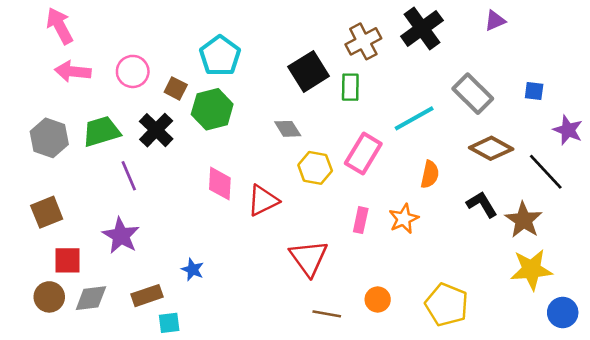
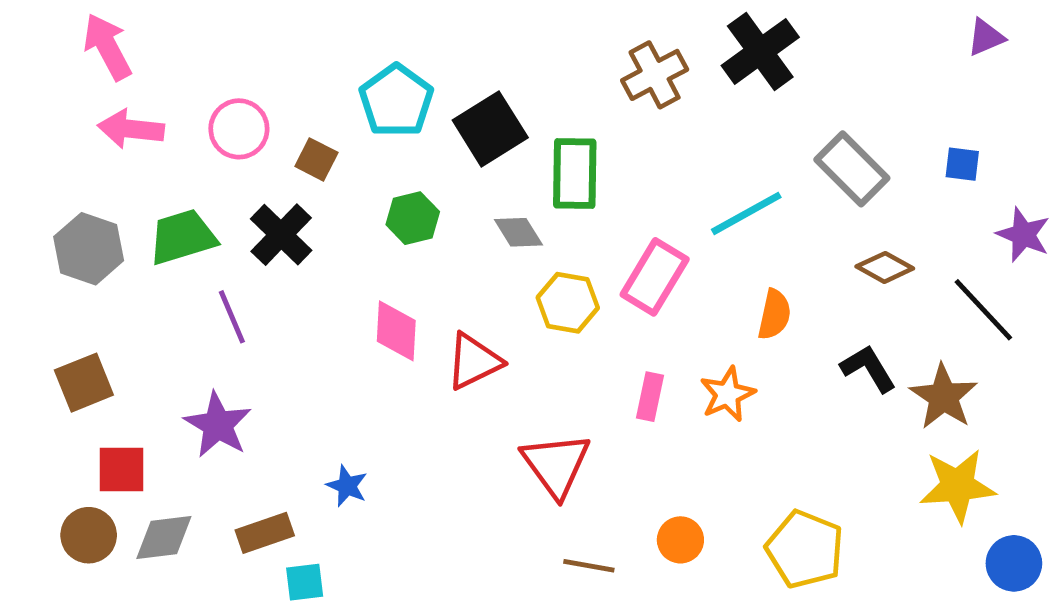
purple triangle: (495, 21) -> (986, 37), moved
black square: (309, 71) -> (490, 129), moved
green rectangle: (350, 87) -> (575, 174), moved, size x1.4
green hexagon: (212, 109) -> (413, 218), moved, size x0.7
brown diamond: (491, 148) -> (885, 267), size x0.7

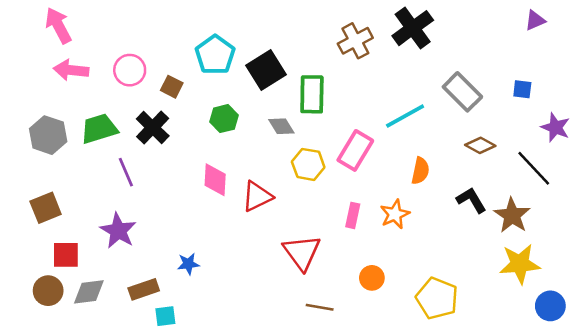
blue star: (347, 486) -> (188, 264), turned -30
orange circle: (680, 540) -> (372, 278), moved

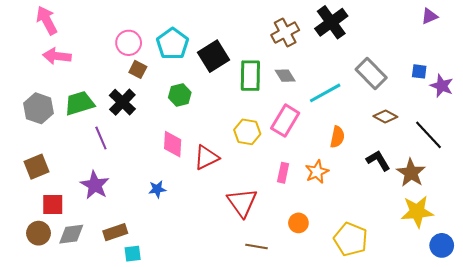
pink circle: (130, 70) -> (129, 43), moved
gray diamond: (281, 126) -> (285, 76), moved
purple star: (555, 127) -> (442, 86), moved
blue star: (188, 264) -> (157, 189), moved

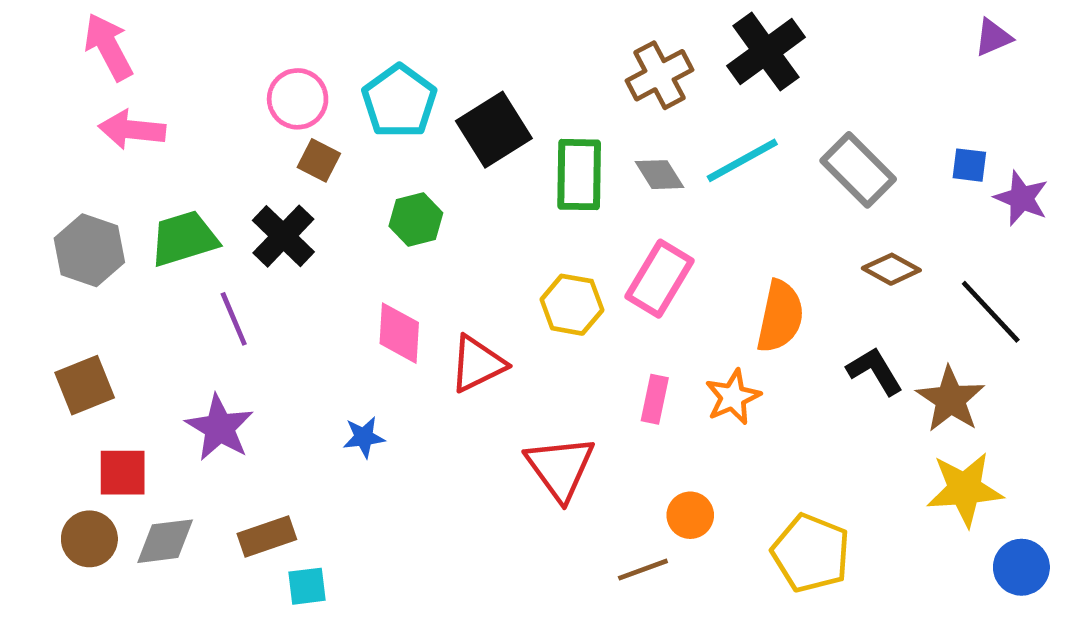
cyan line: (325, 93) -> (742, 160), moved
orange semicircle: (337, 137) -> (780, 316), size x1.4
brown line: (256, 246) -> (643, 570), moved, turned -30

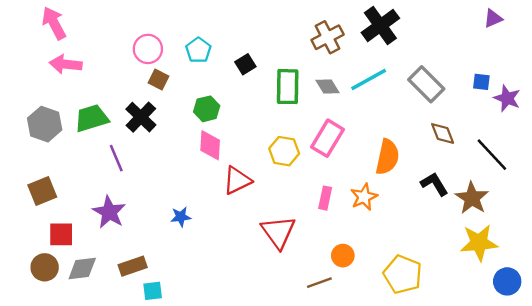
cyan pentagon: (399, 101) -> (198, 50), size x0.7
black square: (494, 130) -> (245, 64), size x0.6
brown diamond: (891, 269) -> (443, 133), turned 40
pink diamond: (399, 333) -> (210, 145), moved

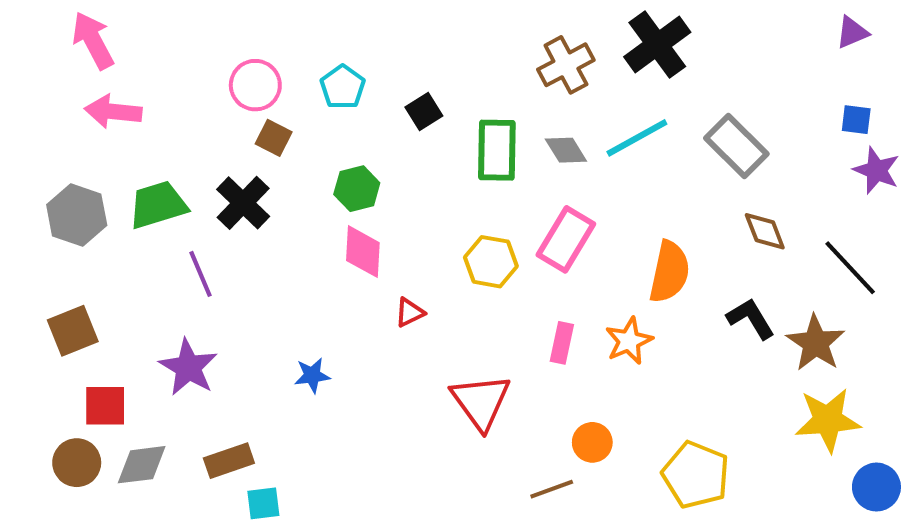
blue square: (481, 82) -> (856, 120), moved
red triangle: (237, 180) -> (410, 312), size x0.6

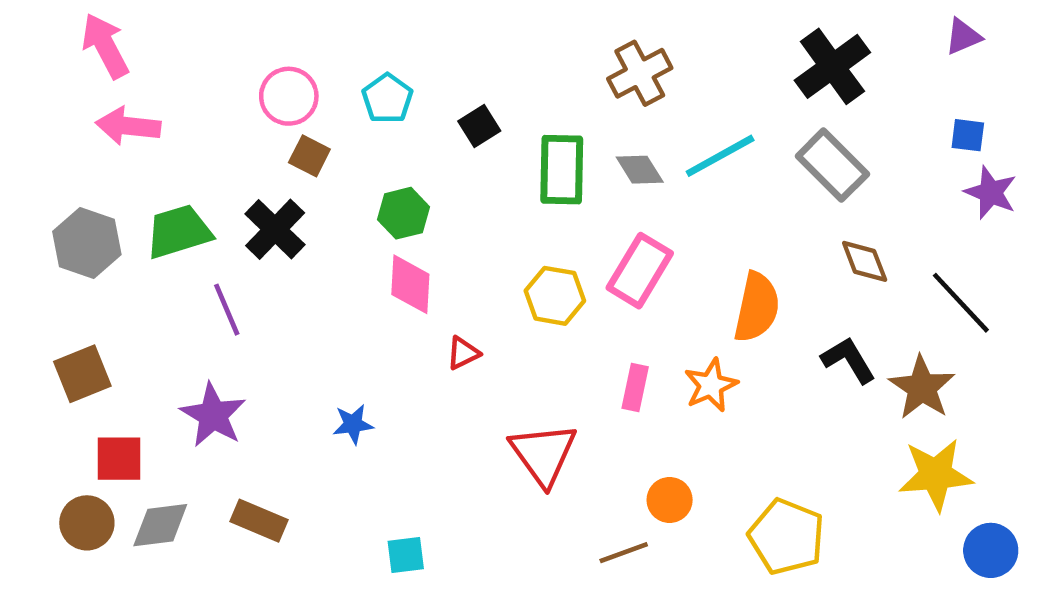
black cross: (657, 45) -> (832, 66), moved
brown rectangle: (229, 461) -> (259, 521), turned 42
cyan square: (263, 503) -> (406, 555), moved

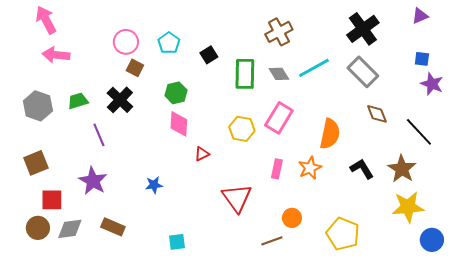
green trapezoid: (179, 232) -> (78, 101), size x0.7
black L-shape: (848, 360) -> (362, 169), moved

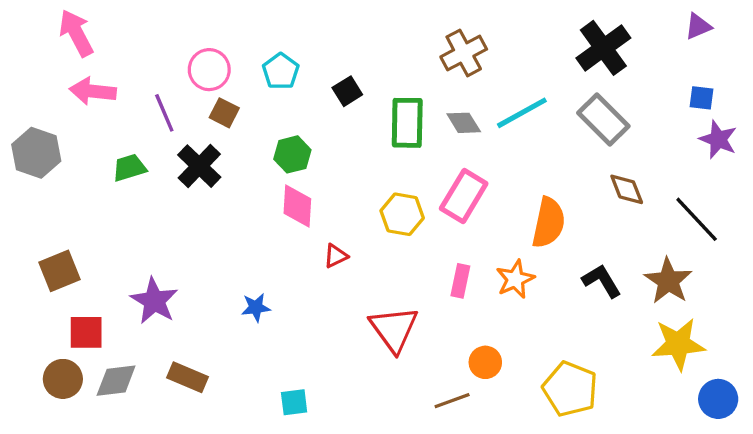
gray hexagon: (38, 106) -> (36, 153), moved
purple line: (99, 135) -> (164, 113), moved

